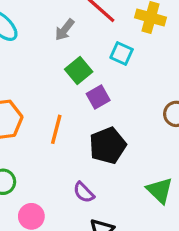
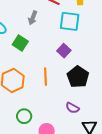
cyan square: (122, 53) -> (70, 21), size x1.5
green square: (79, 71) -> (20, 43), moved

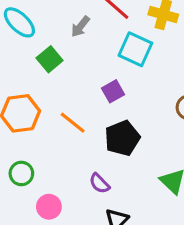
orange line: (46, 77) -> (73, 123), turned -66

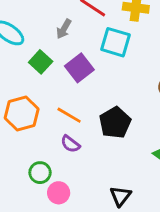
purple square: (113, 91) -> (79, 68), moved, size x1.4
green circle: (21, 173) -> (40, 173), moved
purple semicircle: (99, 183) -> (70, 144), moved

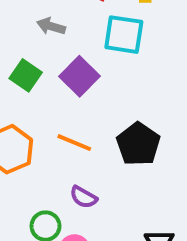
gray arrow: (64, 29) -> (51, 26), turned 84
purple semicircle: (70, 144) -> (84, 197), moved

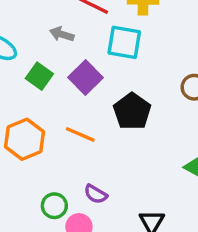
black pentagon: (138, 144) -> (132, 111), moved
purple semicircle: (84, 197) -> (96, 194), moved

